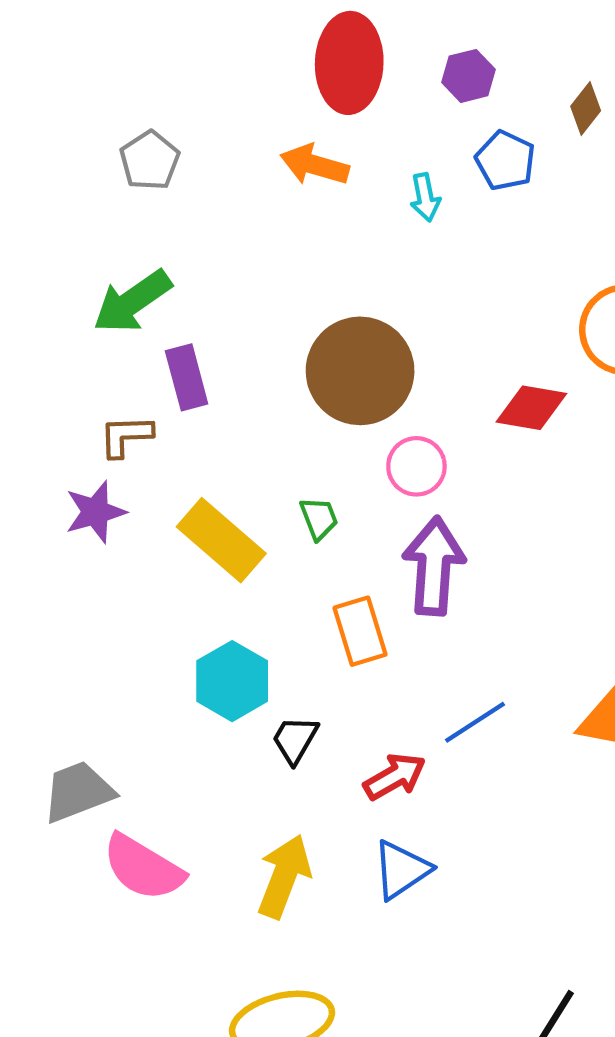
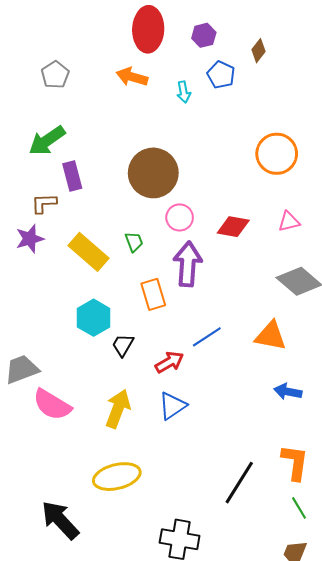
red diamond: (531, 408) -> (233, 227), moved

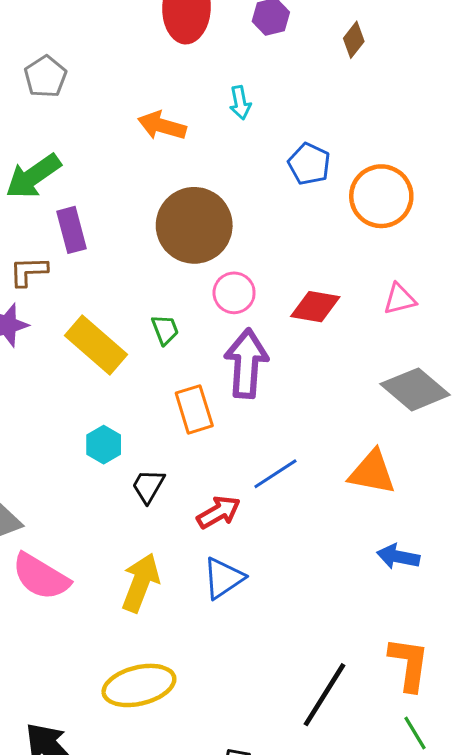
blue pentagon: (221, 75) -> (309, 164), moved
orange arrow: (132, 77) -> (162, 126), moved
cyan hexagon: (94, 318) -> (104, 445), size x0.7

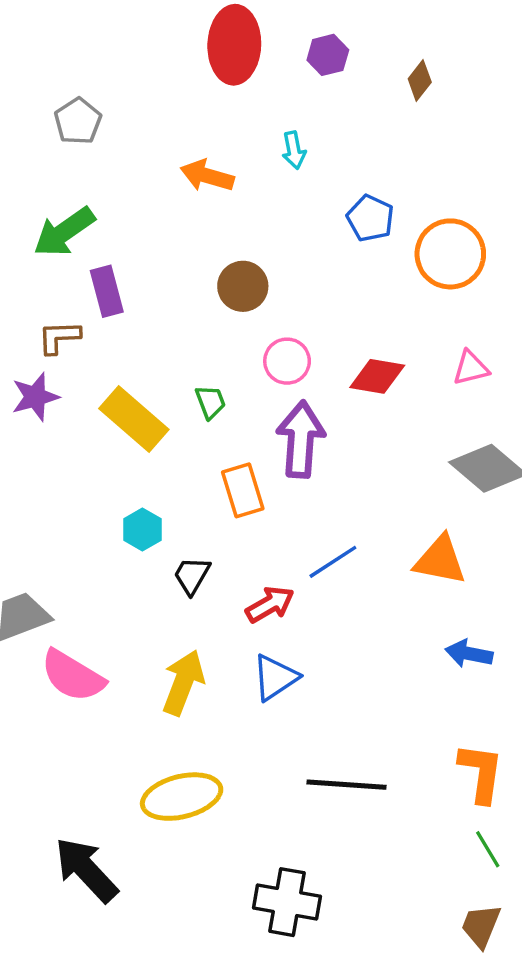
brown circle: (194, 225) -> (243, 286), size x0.6
black line: (325, 695) -> (347, 785), moved, turned 62

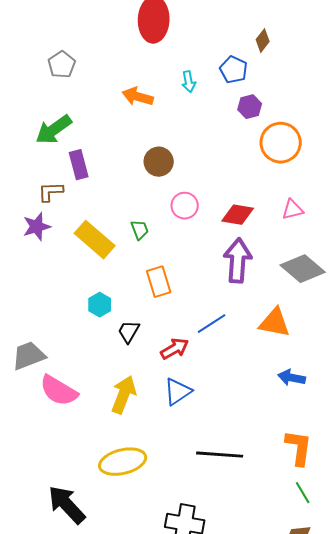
purple hexagon: (328, 55) -> (250, 107), moved
blue pentagon: (370, 218) -> (234, 70), moved
purple arrow: (301, 439) -> (238, 261), moved

